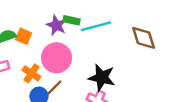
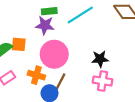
green rectangle: (72, 20) -> (49, 11), moved
black star: (102, 78) -> (100, 59), size x0.7

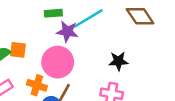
purple star: (45, 25) -> (67, 32), moved
black star: (100, 59) -> (118, 61), moved

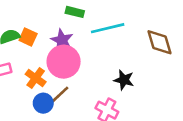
purple star: (67, 32) -> (62, 40), moved

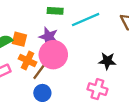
orange cross: (36, 78) -> (28, 61), moved
brown line: (59, 95) -> (40, 71), moved

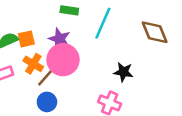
cyan line: (86, 20) -> (103, 23), turned -48
orange square: (19, 39) -> (26, 39), turned -32

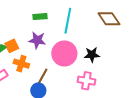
pink circle: (63, 60) -> (64, 53), moved
brown line: (46, 76) -> (42, 77), moved

